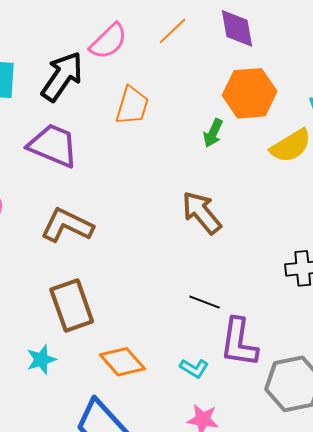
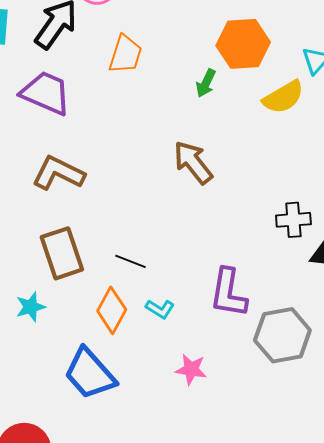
black line: (205, 302) -> (131, 261), moved
orange diamond: (122, 362) -> (112, 310), turned 69
cyan L-shape: (194, 368) -> (160, 309), moved

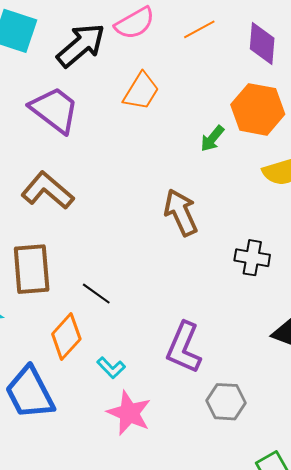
black cross: (293, 220) -> (252, 258), moved
cyan L-shape: (160, 309) -> (111, 368), moved
gray hexagon: (282, 335) -> (226, 402), size x0.7
pink star: (191, 369) -> (129, 413), size x1.4

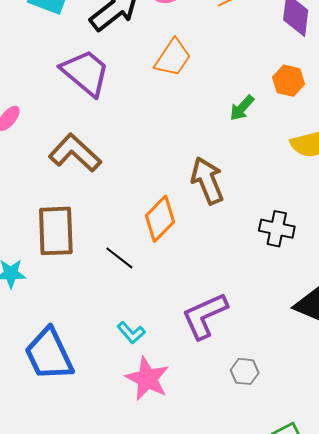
orange hexagon: (258, 109) -> (289, 81), size x0.6
orange diamond: (66, 336) -> (160, 219), moved
purple L-shape: (184, 348) -> (205, 316), turned 40
gray hexagon: (226, 402) -> (245, 371), size x0.7

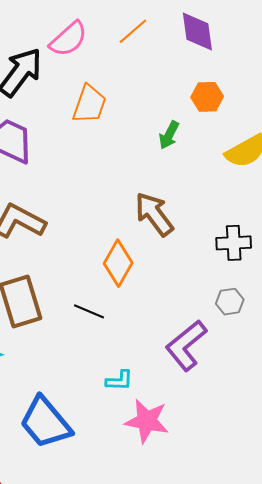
cyan L-shape: (131, 333) -> (119, 381), turned -32
gray hexagon: (245, 371) -> (230, 302), moved

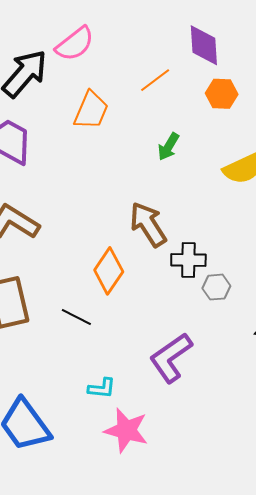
orange line: (133, 31) -> (155, 80), moved
orange hexagon: (207, 97) -> (222, 94), moved
black cross: (234, 243) -> (188, 260), moved
gray hexagon: (230, 302) -> (216, 287), moved

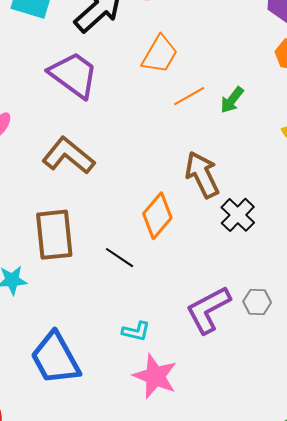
orange line: (155, 80) -> (189, 96), moved
black cross: (188, 260) -> (238, 215), turned 36
gray hexagon: (216, 287) -> (257, 302), moved

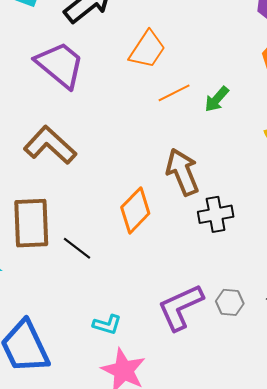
black cross: (238, 215) -> (216, 214), turned 32
black line: (120, 258) -> (77, 248), moved

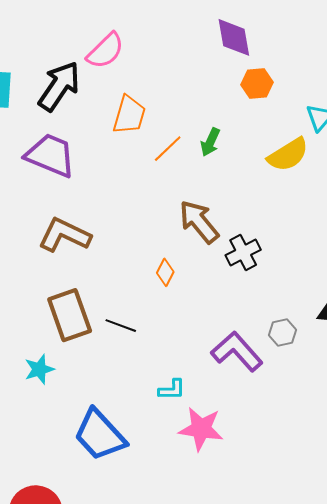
orange diamond: (135, 210) -> (165, 272), size x0.6
purple L-shape: (180, 307) -> (237, 352), turned 90

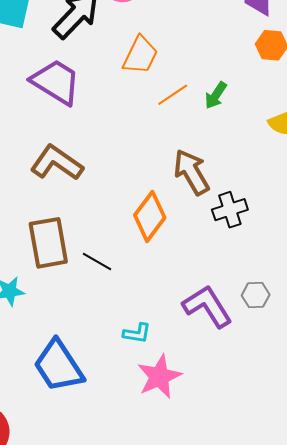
orange diamond: (165, 272) -> (150, 216), size x1.8
pink star: (201, 429) -> (159, 377), turned 30

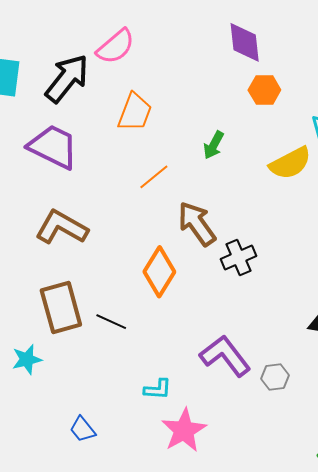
orange line: (173, 95) -> (154, 177), moved
gray hexagon: (256, 295) -> (275, 377), moved
blue trapezoid: (58, 366) -> (83, 429), size x0.5

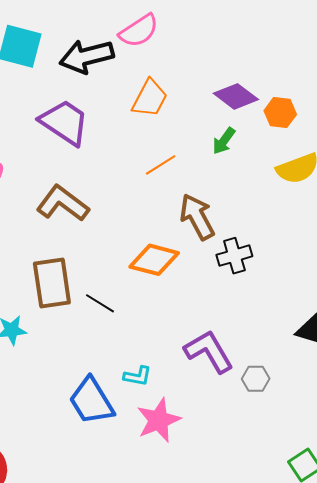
purple diamond: (245, 42) -> (236, 96), moved, turned -54
black arrow: (67, 78) -> (87, 56), turned -150
orange hexagon: (264, 90) -> (280, 113), moved
orange diamond: (159, 272) -> (154, 260), turned 66
blue trapezoid: (83, 429) -> (91, 401), moved, size x1.8

